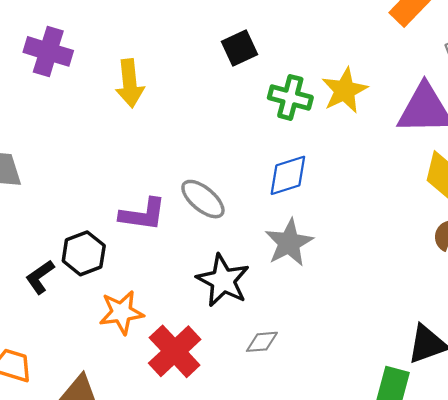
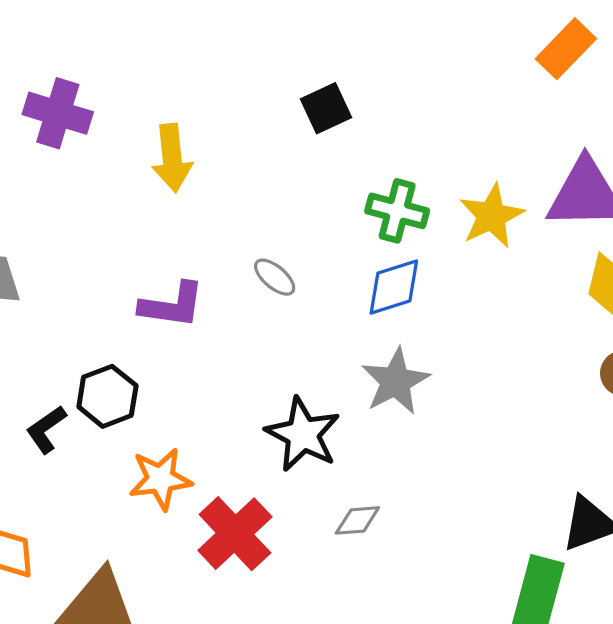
yellow star: (345, 90) -> (491, 216), moved
green cross: (290, 97) -> (397, 211), moved
gray ellipse: (203, 199) -> (275, 277), moved, size x0.7
purple L-shape: (143, 214) -> (172, 305), moved

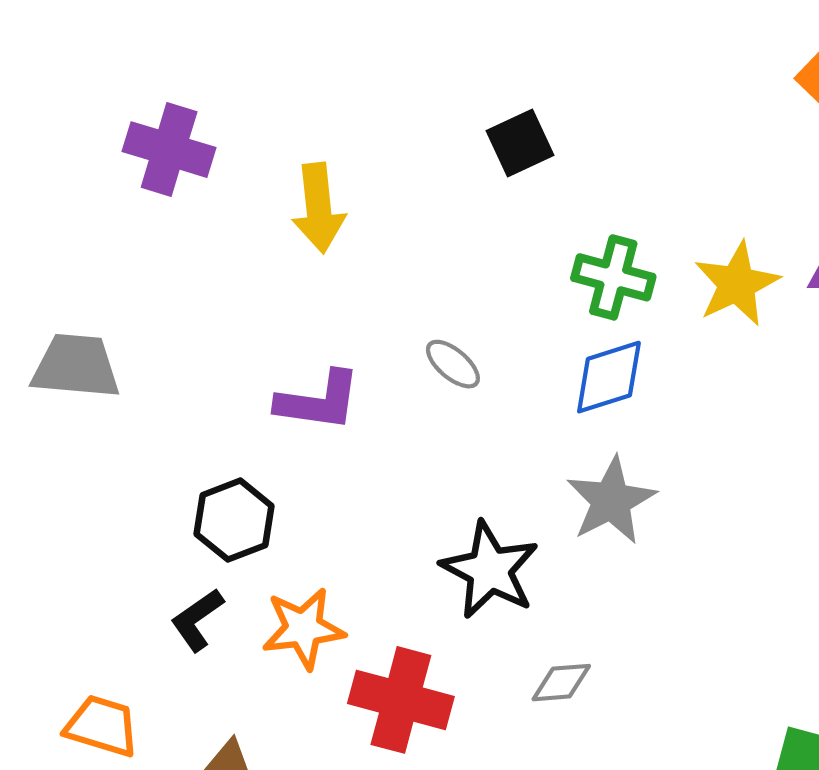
black L-shape: (46, 429) -> (197, 620), moved
red cross: (235, 534) -> (401, 700), turned -32

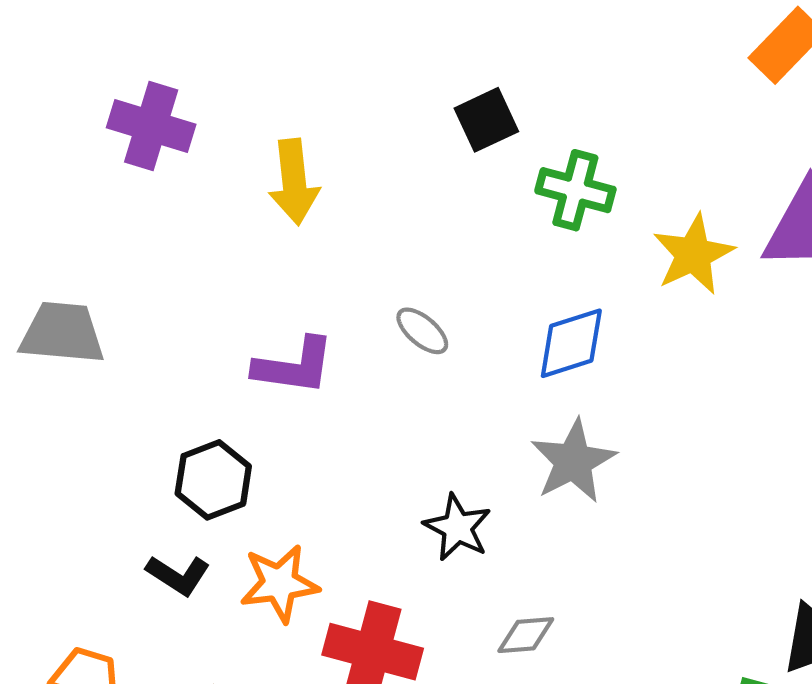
green cross: (613, 277) -> (575, 190), moved
black star: (490, 570) -> (457, 527), size x0.7
black L-shape: (197, 620) -> (178, 575), turned -112

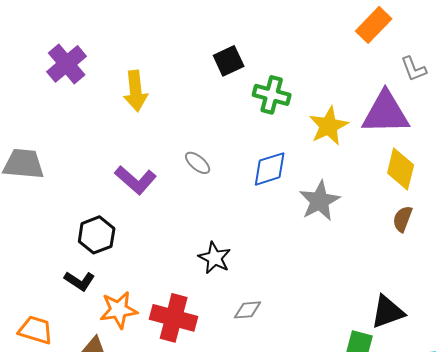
purple cross: (151, 126) -> (67, 64), turned 33
purple L-shape: (294, 366) -> (136, 180), turned 33
gray star: (573, 461) -> (320, 201), moved
orange star: (279, 583) -> (119, 310), moved

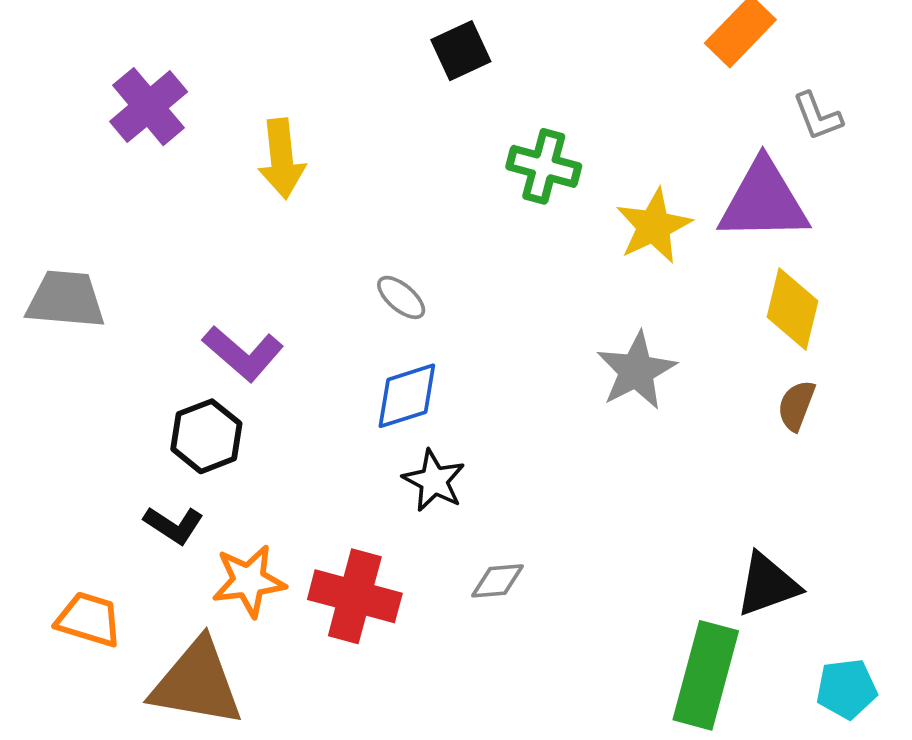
black square: (229, 61) -> (461, 51), moved
blue diamond: (270, 169) -> (407, 396), moved
purple L-shape: (136, 180) -> (243, 353), moved

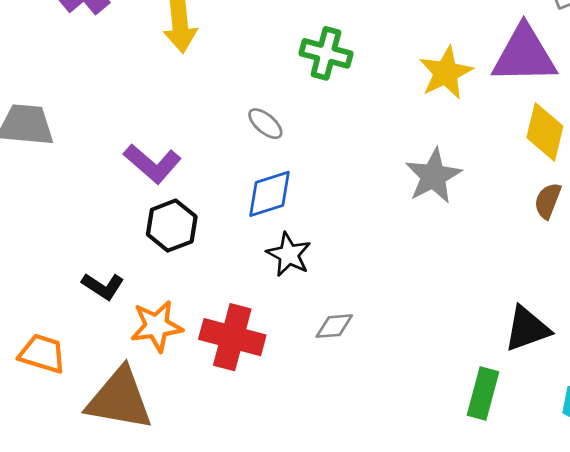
green cross: (544, 166) -> (326, 53), moved
black hexagon: (206, 436) -> (172, 226), moved
green rectangle: (706, 675) -> (483, 394), size x0.7

